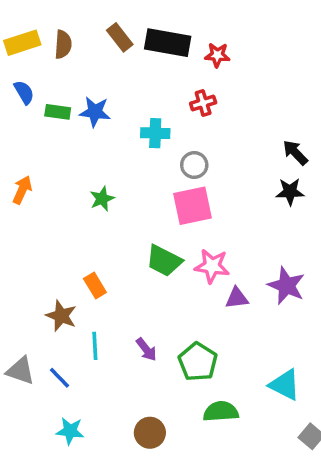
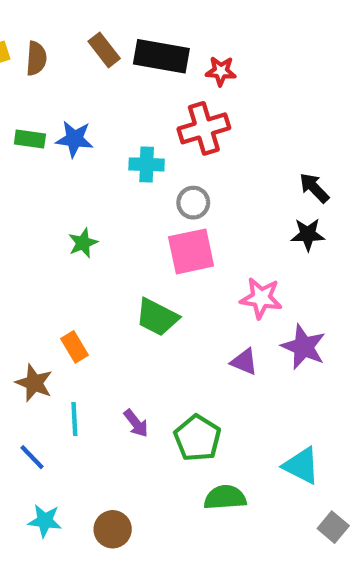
red cross: (203, 103) -> (204, 128), size x1.6
pink star: (212, 266) -> (261, 298), moved
purple triangle: (237, 298) -> (244, 362), turned 30
brown circle: (150, 433) -> (113, 529), moved

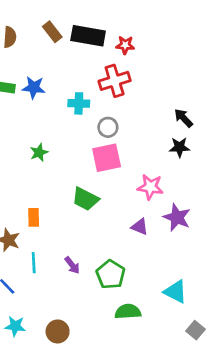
orange rectangle: (74, 347) -> (34, 217), turned 30

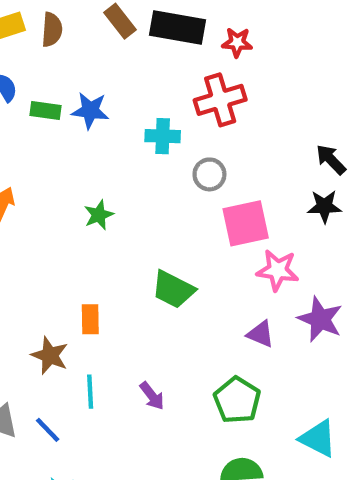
pink square: (107, 158) -> (246, 223), moved
green pentagon: (111, 274) -> (237, 400), moved

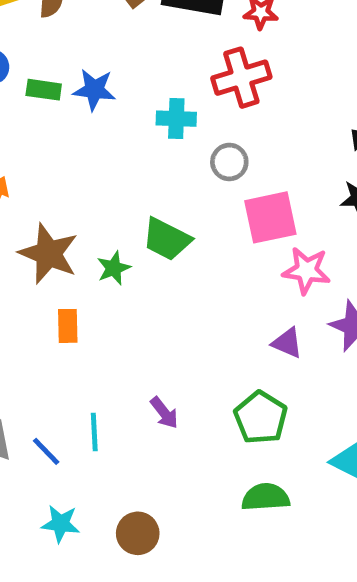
green star: (99, 215) -> (114, 268), moved
green trapezoid: (173, 289) -> (167, 239), moved
orange rectangle: (90, 319) -> (68, 326), moved
brown star: (50, 355) -> (48, 254), moved, size x1.4
cyan line: (90, 392) -> (94, 432), moved

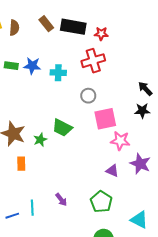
cyan cross: (176, 119) -> (58, 73), moved
blue line: (46, 451) -> (12, 216), turned -64

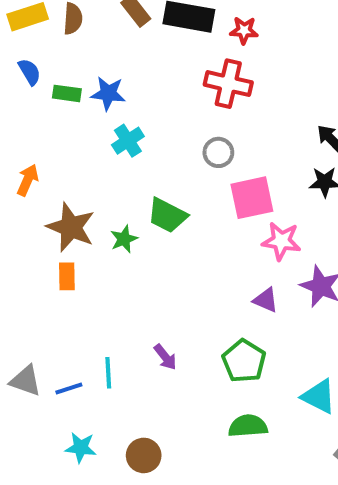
red cross: (93, 61) -> (228, 84), turned 30
cyan cross: (58, 73) -> (128, 141), moved, turned -35
orange rectangle: (21, 164) -> (67, 276), moved

